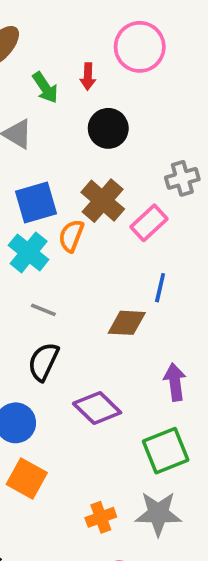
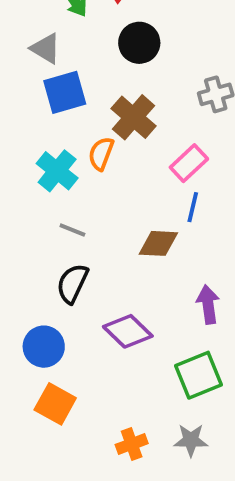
blue square: (36, 202) -> (65, 92), moved
pink rectangle: (149, 223) -> (189, 163), moved
gray star: (158, 514) -> (191, 440), size x0.7

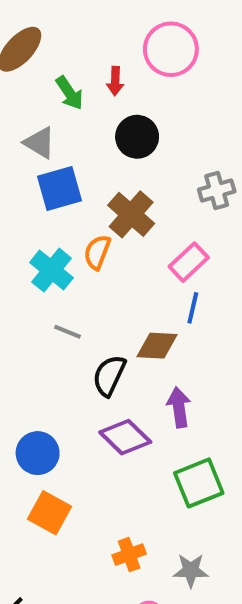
black semicircle: (72, 284) -> (109, 375), moved
purple arrow: (208, 305) -> (179, 407), moved
gray star: (191, 440) -> (191, 570), moved

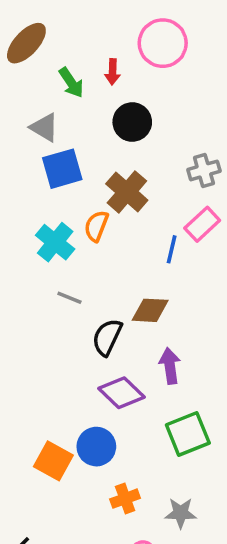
pink rectangle: (189, 262) -> (202, 224), moved
blue line: (193, 308) -> (172, 249), moved
blue circle: (38, 453) -> (96, 447), moved

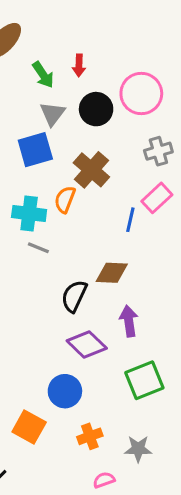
pink circle: (163, 43) -> (141, 93), moved
gray triangle: (44, 127) -> (52, 114), moved, turned 36
cyan cross: (55, 242) -> (29, 213), turned -32
gray line: (69, 298) -> (38, 248), moved
orange square: (53, 461) -> (29, 427), moved

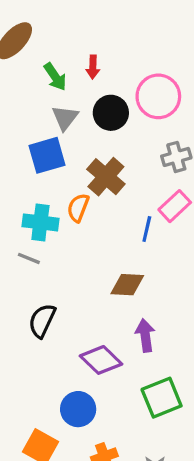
gray line: (38, 248) -> (29, 258), moved
black semicircle: (74, 296) -> (42, 321), moved

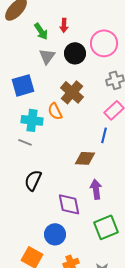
blue square: (47, 155) -> (23, 85), moved
orange semicircle: (78, 208) -> (55, 111), turned -48
blue line: (147, 229) -> (104, 135), moved
purple diamond: (101, 360) -> (69, 204), turned 35

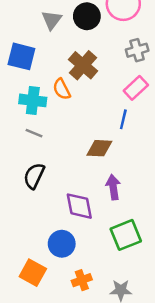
blue square: (23, 85) -> (21, 56), turned 30
gray line: (25, 142) -> (34, 133), moved

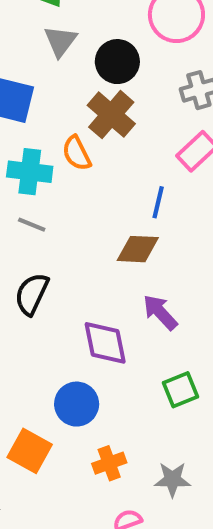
black circle: (87, 16) -> (117, 62), moved
blue line: (123, 119) -> (158, 202), moved
purple arrow: (113, 187) -> (160, 312), turned -35
green square: (126, 235) -> (181, 390), size x0.7

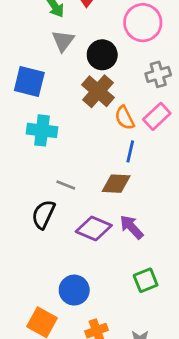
orange semicircle: (77, 153) -> (125, 118), moved
gray line: (32, 225) -> (66, 185), moved
purple diamond: (105, 343) -> (94, 228), moved, turned -56

